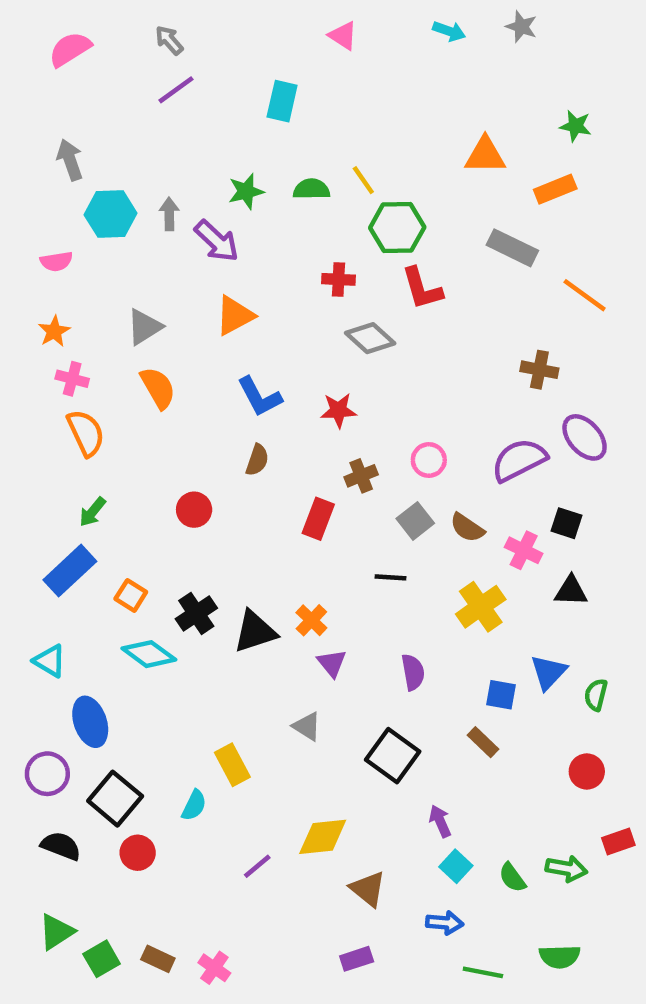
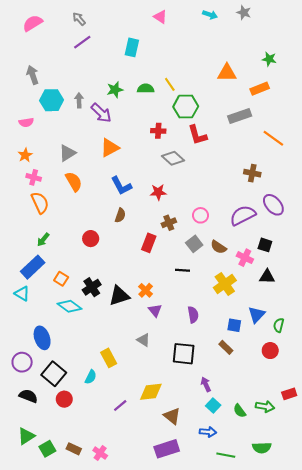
gray rectangle: (512, 248) -> (240, 116), turned -45
cyan triangle: (50, 661) -> (22, 294), moved
black square: (393, 756) -> (184, 354), turned -30
red circle: (587, 771) -> (270, 351), moved
purple rectangle: (357, 959) -> (167, 449), size x1.6

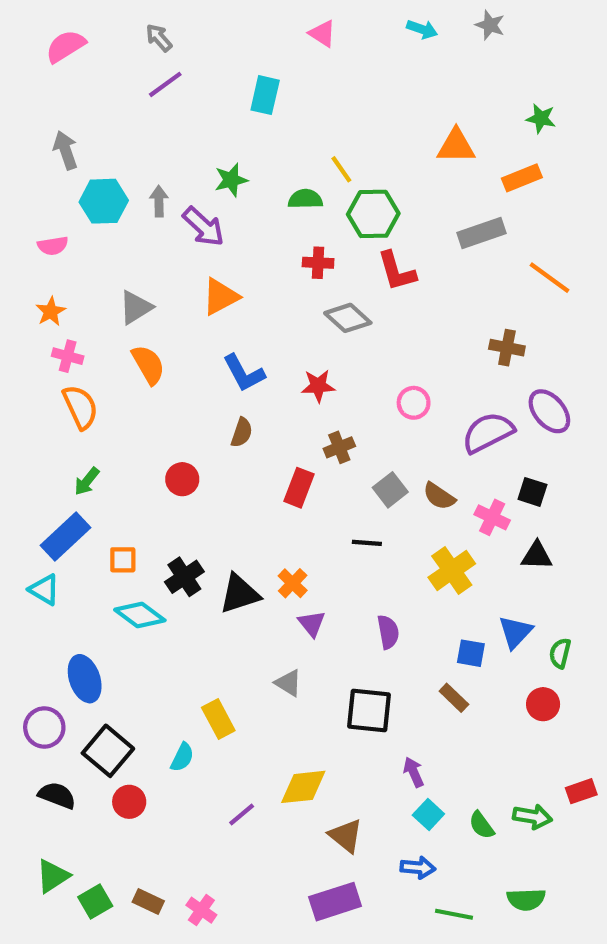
green semicircle: (146, 89) -> (305, 199), moved
pink circle: (201, 215) -> (414, 403), moved
orange square: (61, 279) -> (123, 560), turned -32

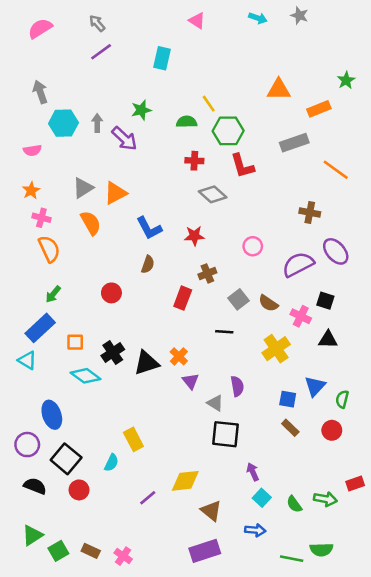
green star: (541, 118) -> (346, 80), moved, turned 30
orange triangle: (220, 297) -> (115, 193), moved
gray triangle: (288, 683) -> (215, 403), moved
brown rectangle: (454, 698) -> (290, 428), moved
green line: (454, 914) -> (292, 559), moved

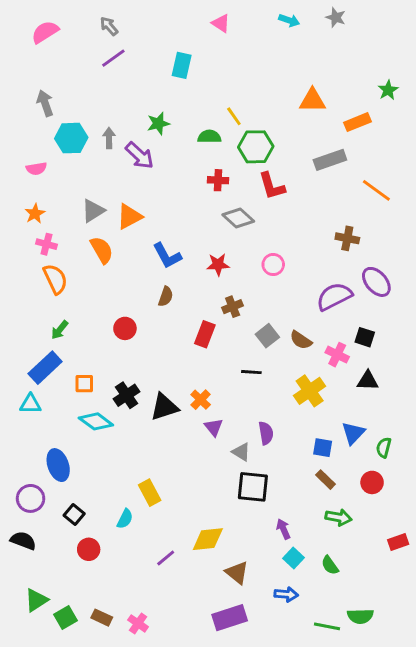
pink circle: (253, 246) -> (273, 264), moved
cyan triangle: (27, 360) -> (31, 404), turned -30
black square: (66, 459) -> (74, 514), size x0.6
black semicircle: (35, 486) -> (23, 541), moved
green arrow: (325, 499) -> (339, 517), moved

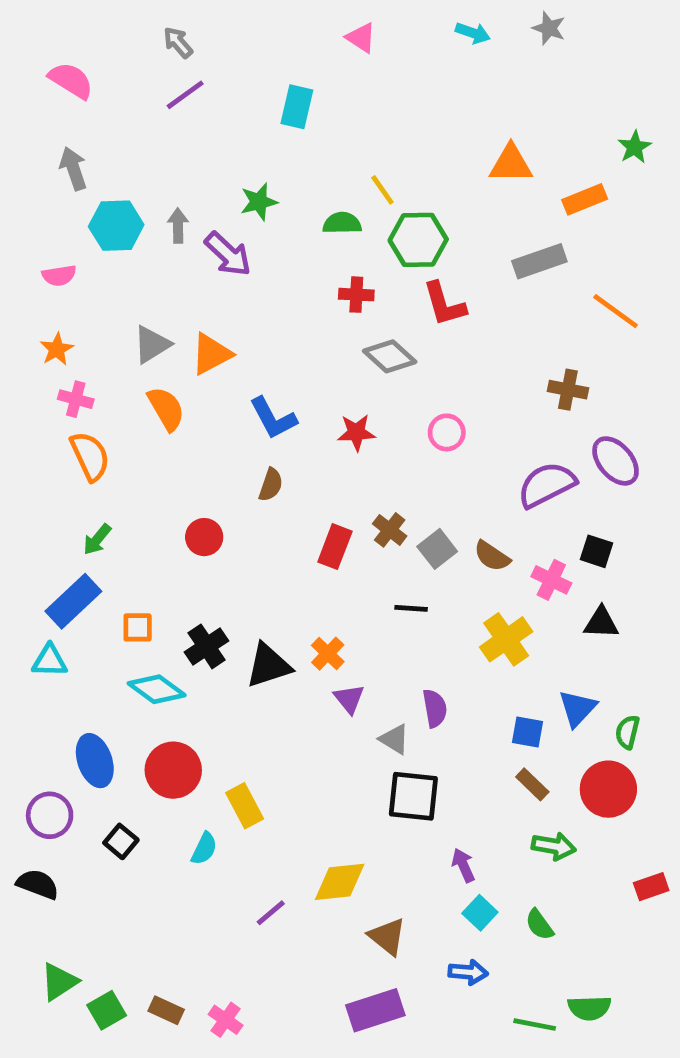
pink semicircle: (45, 32) -> (71, 81), moved, turned 64
brown cross: (233, 307) -> (390, 530), moved, turned -30
red circle: (372, 482) -> (608, 789), size x1.5
red circle: (89, 549) -> (173, 770), moved, size x1.5

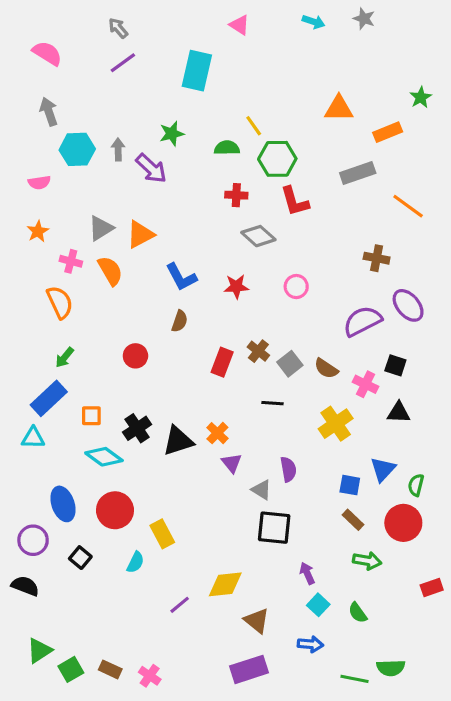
cyan rectangle: (297, 107) -> (197, 71), size x1.4
pink cross: (76, 399) -> (71, 261), moved

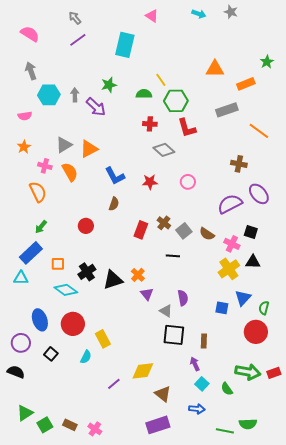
yellow cross: (336, 424) -> (229, 269), moved
brown rectangle: (353, 520) -> (204, 341), moved, turned 48
green arrow: (367, 561) -> (248, 372), moved, size x1.4

